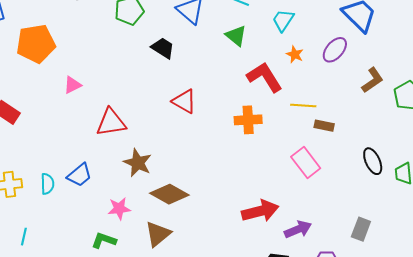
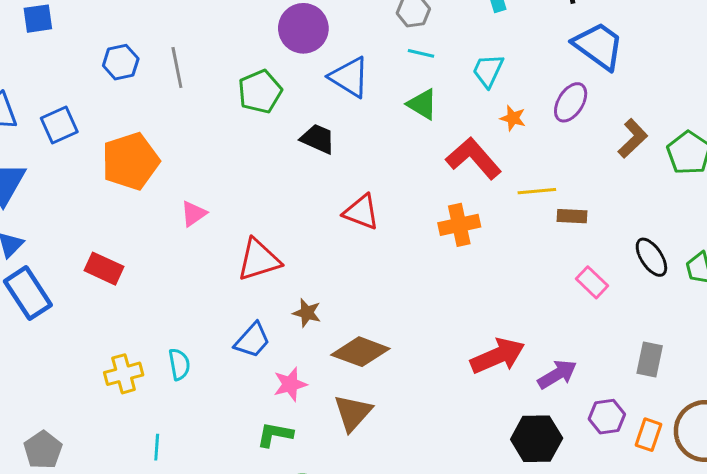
brown star: (138, 163) -> (307, 313), size x0.7
pink rectangle: (306, 163) -> (592, 282), moved, size x0.7
blue trapezoid: (80, 175) -> (252, 340), moved

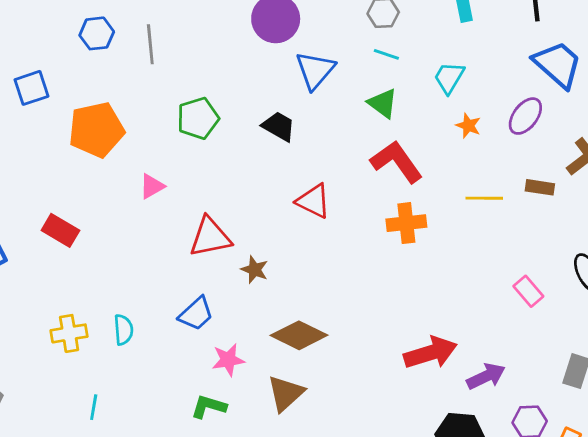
blue triangle: (349, 77) -> (315, 70), turned 33
green pentagon: (260, 92) -> (198, 118), moved
red L-shape: (474, 158) -> (397, 162), moved
brown rectangle: (572, 216) -> (540, 187), moved
brown star: (307, 313) -> (255, 270), moved

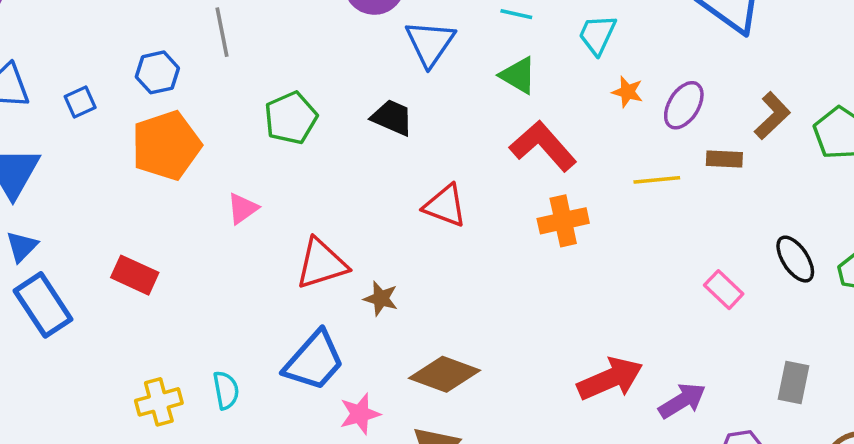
blue hexagon: (97, 33) -> (157, 72), moved
blue square: (31, 88) -> (80, 102), size x0.7
purple ellipse: (525, 116) -> (684, 105), moved
blue trapezoid: (196, 314) -> (314, 361), size x1.4

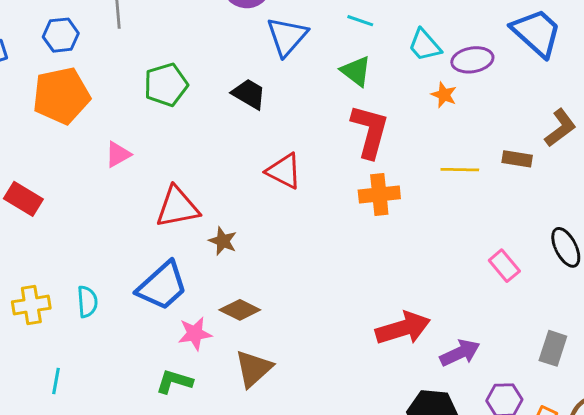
cyan trapezoid: (597, 35) -> (425, 45), turned -72
purple ellipse: (684, 105) -> (472, 60), moved, turned 42
red L-shape: (543, 146) -> (370, 131), turned 50
brown diamond: (445, 374) -> (240, 310), moved, size x0.7

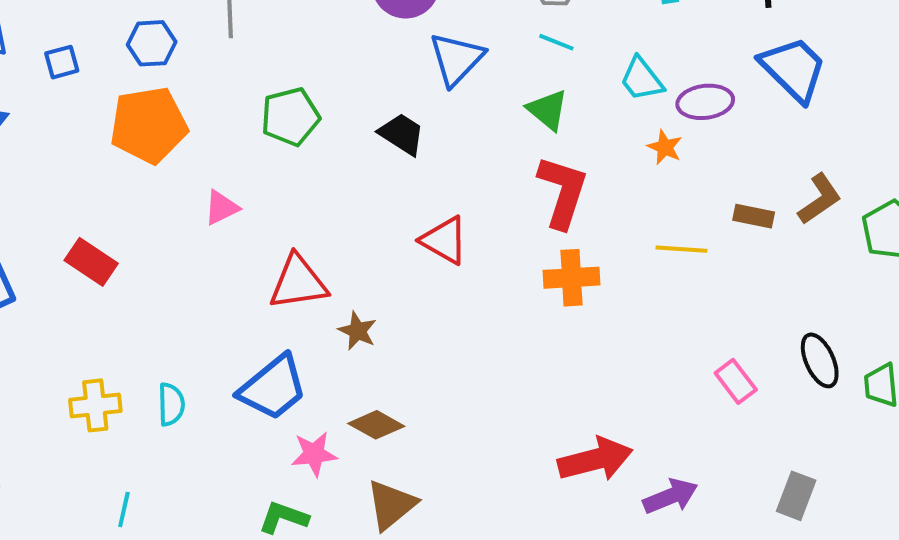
brown rectangle: (517, 159) -> (754, 216), moved

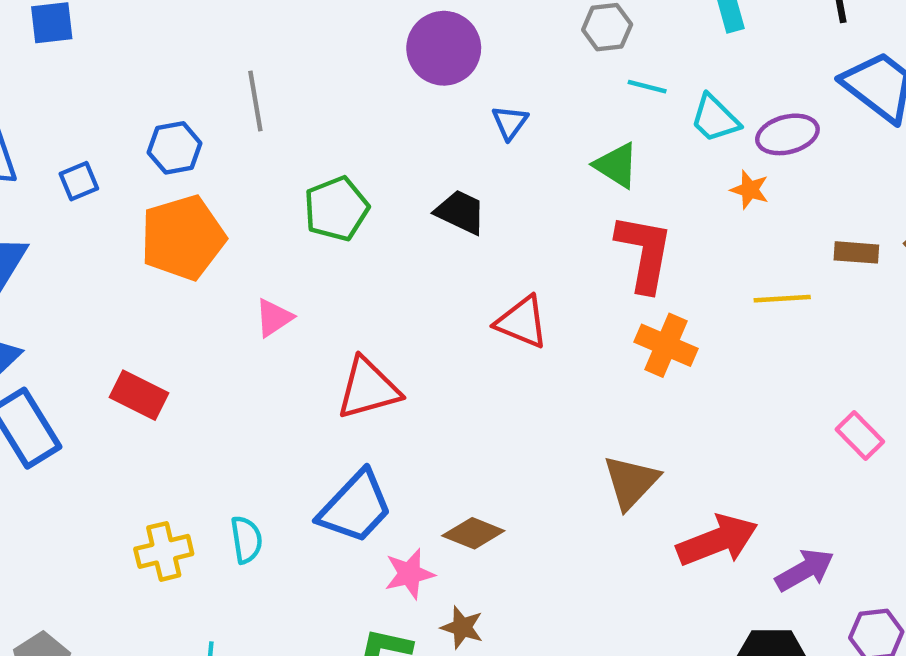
cyan line: (556, 42) -> (647, 87), moved
blue triangle: (457, 59) -> (510, 122), size x0.6
orange cross: (571, 278) -> (666, 345), turned 34
brown star: (357, 331) -> (462, 627), moved
brown triangle: (391, 505) -> (631, 482), moved

